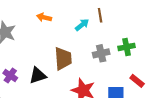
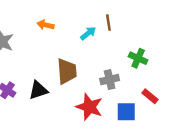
green cross: (127, 47) -> (138, 58), turned 35
gray cross: (101, 53) -> (110, 80), moved

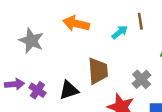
orange arrow: (45, 25) -> (76, 24), size x1.5
gray cross: (110, 80) -> (142, 79), turned -30

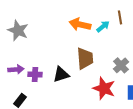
orange arrow: (76, 24) -> (80, 24), moved
gray star: (31, 41) -> (18, 30), moved
purple cross: (37, 90) -> (35, 74), turned -32

